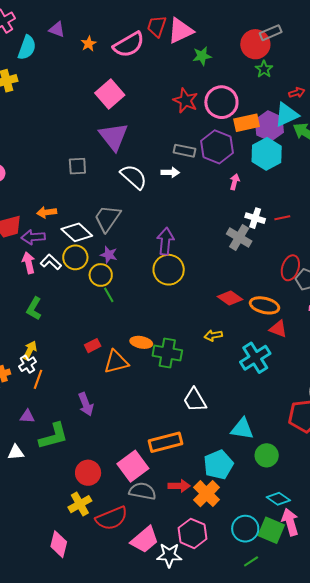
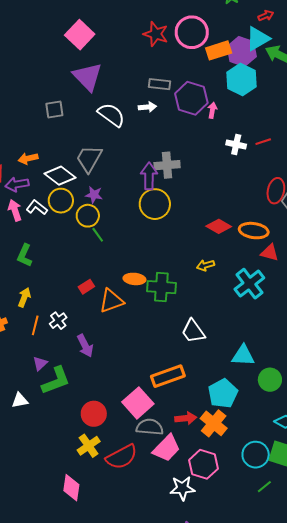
purple hexagon: (217, 147) -> (191, 98), moved
gray cross: (239, 238) -> (167, 165), moved, turned -30
white cross: (28, 364) -> (58, 321), moved
purple triangle: (27, 416) -> (40, 363), moved, turned -42
pink trapezoid: (145, 540) -> (167, 448), moved

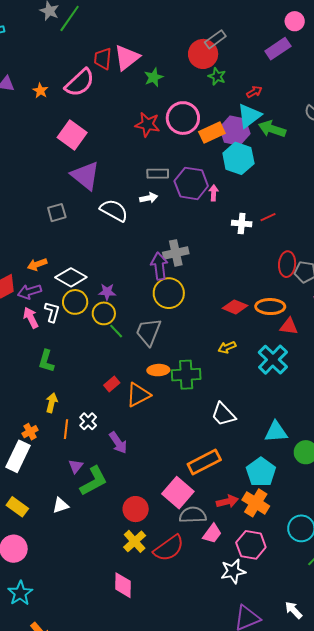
gray trapezoid: (89, 159) -> (148, 332), moved
white L-shape: (37, 207) -> (52, 312), turned 75
pink trapezoid: (167, 448) -> (212, 534), size x0.7

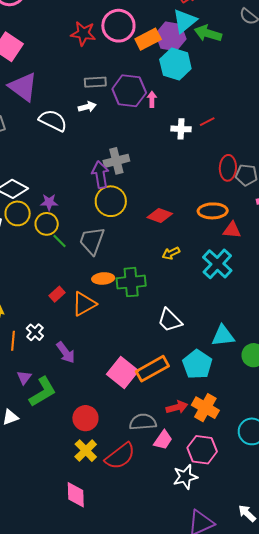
red diamond: (235, 307) -> (160, 216), moved
cyan pentagon: (261, 472) -> (197, 364), moved
pink square: (178, 493) -> (123, 373), moved

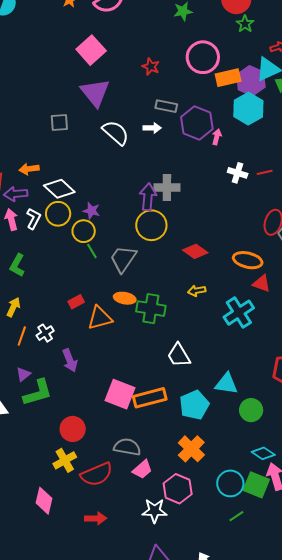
red star: (83, 33) -> (151, 67), moved, size x0.7
pink square: (123, 373) -> (120, 394), turned -32
red arrow: (177, 407) -> (96, 518), moved

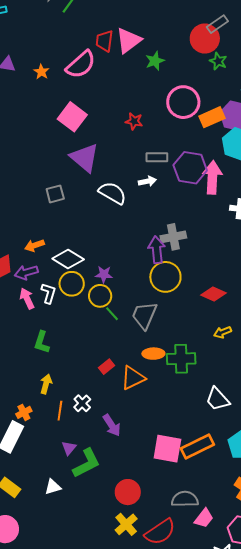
pink arrow: (217, 137) -> (212, 177), size x2.0

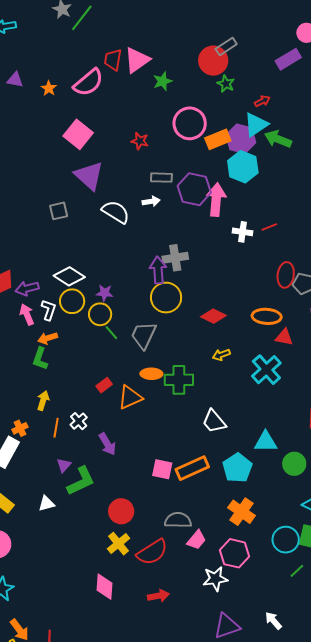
orange arrow: (34, 245) -> (48, 338), moved
pink square: (167, 449) -> (162, 469), size x0.7

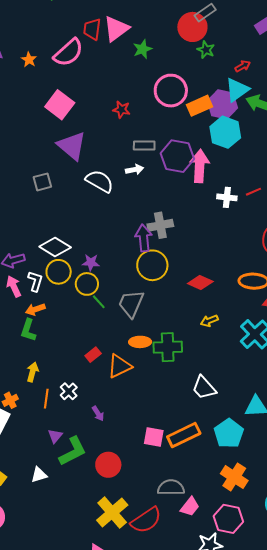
purple arrow: (107, 444) -> (98, 414), size x0.7
red circle: (121, 511) -> (108, 465), moved
yellow cross: (118, 544) -> (112, 513), size x1.4

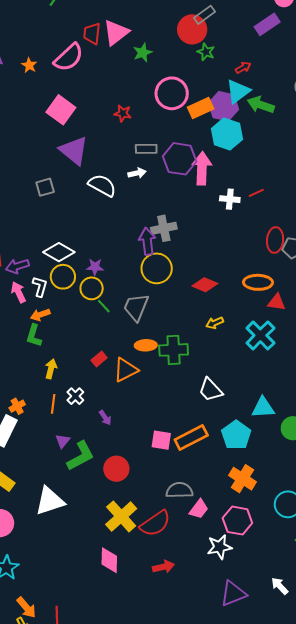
yellow arrow: (33, 372) -> (51, 369), moved
white triangle: (39, 475) -> (50, 501), moved, size x1.8

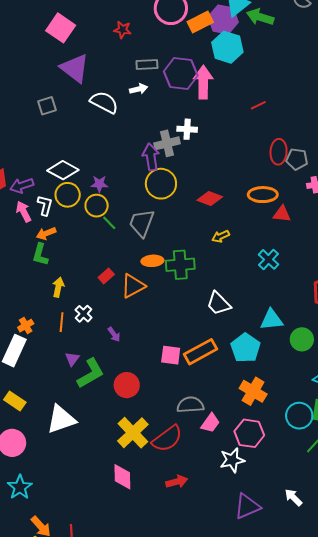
white cross: (230, 199) -> (187, 129), moved
cyan cross: (260, 335) -> (269, 259), moved, size x0.7

